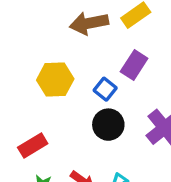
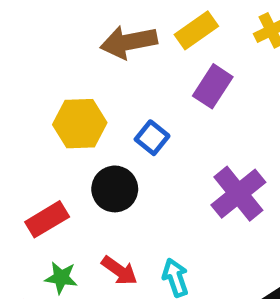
purple rectangle: (134, 65) -> (213, 86), moved
black circle: (108, 125) -> (115, 189), moved

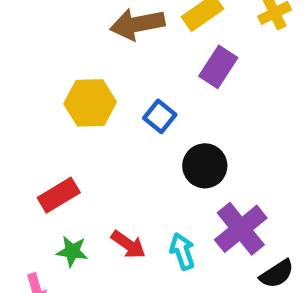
black circle: (115, 189) -> (205, 166), moved
purple cross: (238, 194) -> (241, 229), moved

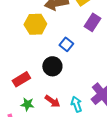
yellow hexagon: (90, 103) -> (35, 24), moved
black circle: (205, 166) -> (52, 66), moved

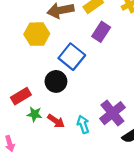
blue square: (66, 44) -> (72, 57), size x1.6
green star: (27, 104) -> (35, 114), moved

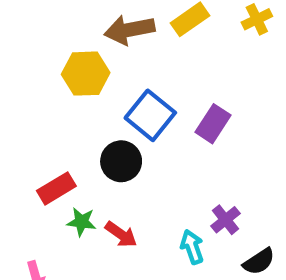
purple rectangle: (101, 32) -> (213, 124), moved
purple cross: (112, 113) -> (225, 220), size x0.6
cyan arrow: (83, 124) -> (192, 247), moved

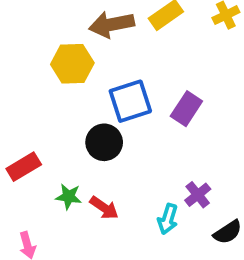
blue square: (150, 115) -> (130, 101), turned 33
red rectangle: (56, 188) -> (24, 167), moved
cyan arrow: (192, 247) -> (168, 219), turned -144

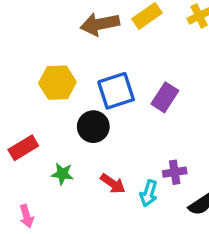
yellow hexagon: (72, 64) -> (57, 83), moved
purple cross: (198, 195) -> (175, 172), turned 30
red arrow: (104, 208) -> (113, 184), moved

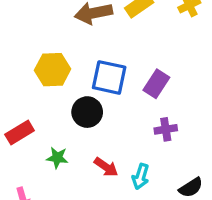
blue square: (116, 91) -> (109, 77), turned 30
purple cross: (175, 172) -> (166, 129), moved

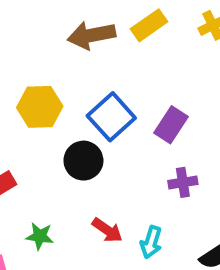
blue square: (109, 77) -> (111, 117), turned 36
green star: (57, 158) -> (40, 236), moved

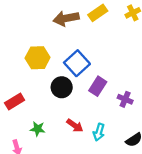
purple rectangle: (171, 125) -> (98, 86), moved
purple cross: (183, 182) -> (125, 99), moved, turned 32

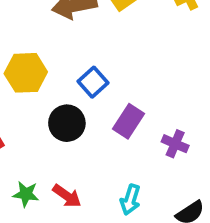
blue square: (77, 63) -> (93, 82), size x0.7
red arrow: (75, 126) -> (67, 196), moved

